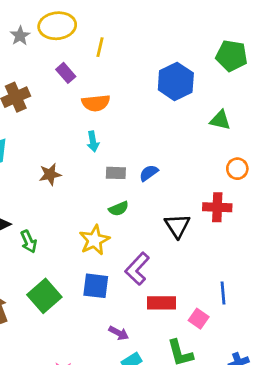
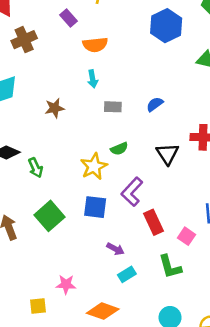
blue semicircle: (149, 173) -> (155, 104), moved
green semicircle: (119, 209) -> (119, 149), moved
red rectangle: (162, 303) -> (154, 222), turned 65

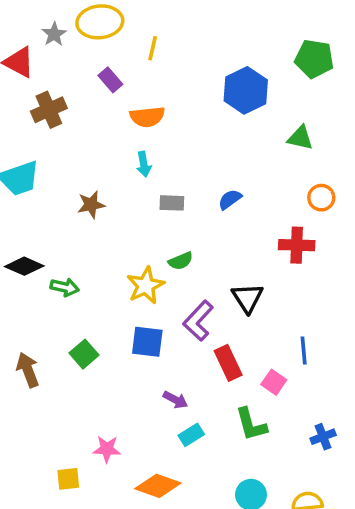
black triangle: (167, 154) -> (247, 298), moved
green arrow: (36, 168) -> (65, 287), turned -54
green square: (49, 216) -> (84, 354), size x0.7

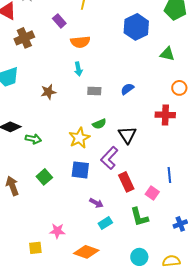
black triangle: (247, 298) -> (127, 135), moved

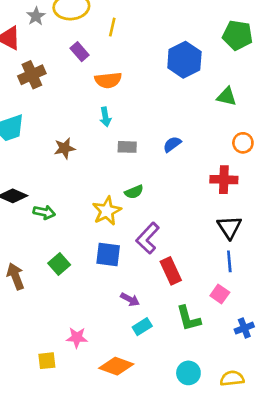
black triangle: (127, 135) -> (229, 227), moved
pink square: (152, 193) -> (220, 294), moved

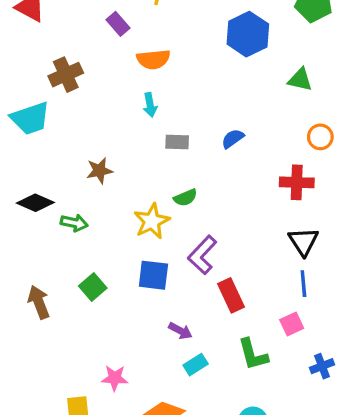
brown cross: (32, 75) -> (66, 75), moved
brown star: (65, 148) -> (99, 171), moved
pink square: (220, 294) -> (292, 324), turned 30

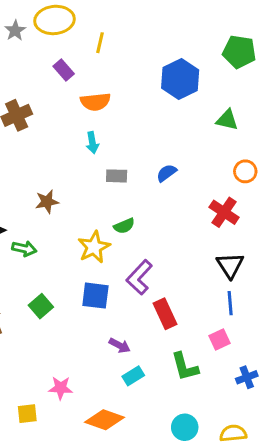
red cross: (297, 182) -> (224, 212), turned 32

